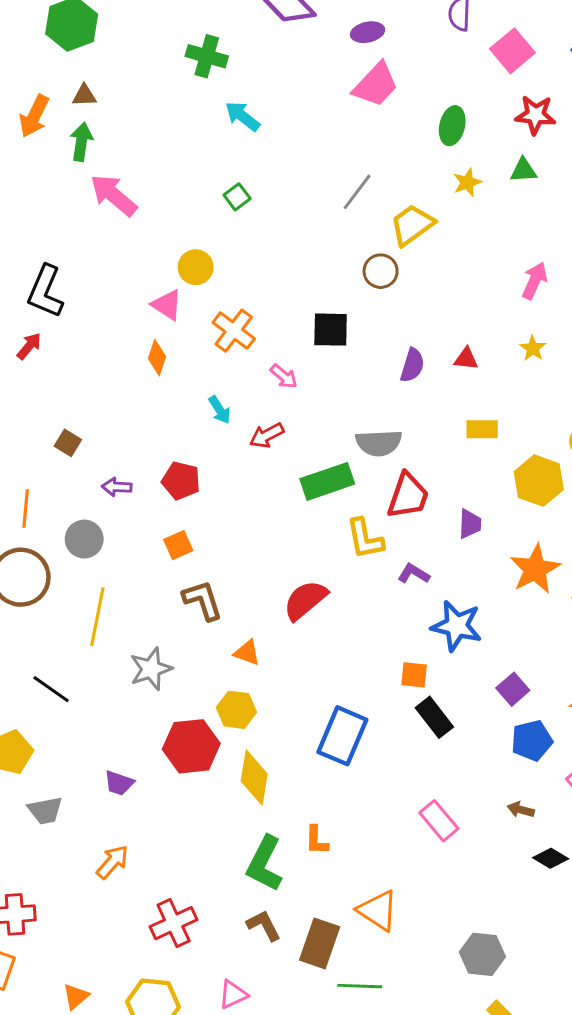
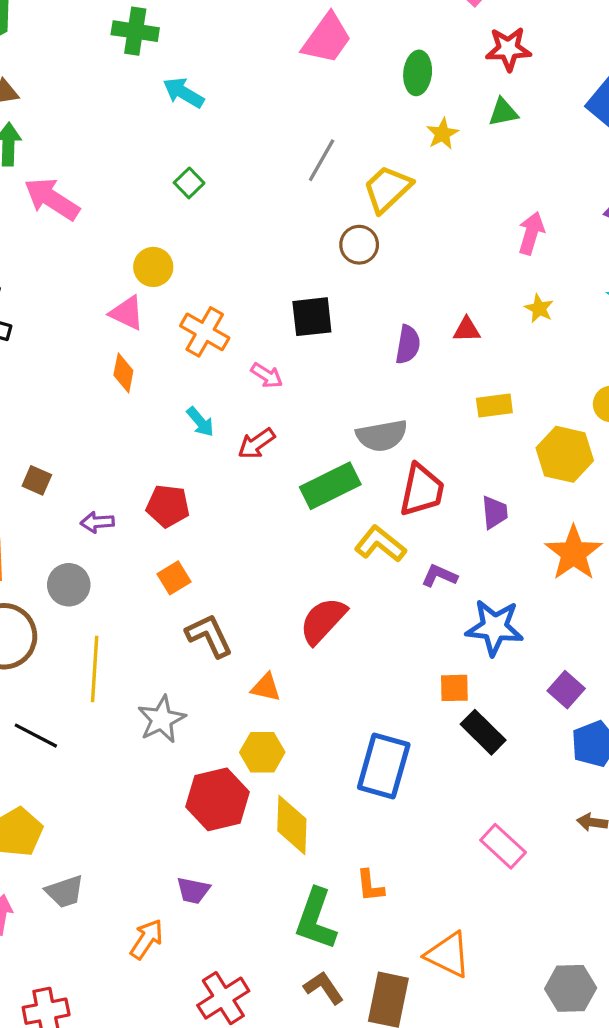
yellow L-shape: (365, 539) -> (380, 544), turned 147
black line: (51, 689) -> (36, 736), moved
purple trapezoid: (119, 783) -> (193, 890), moved

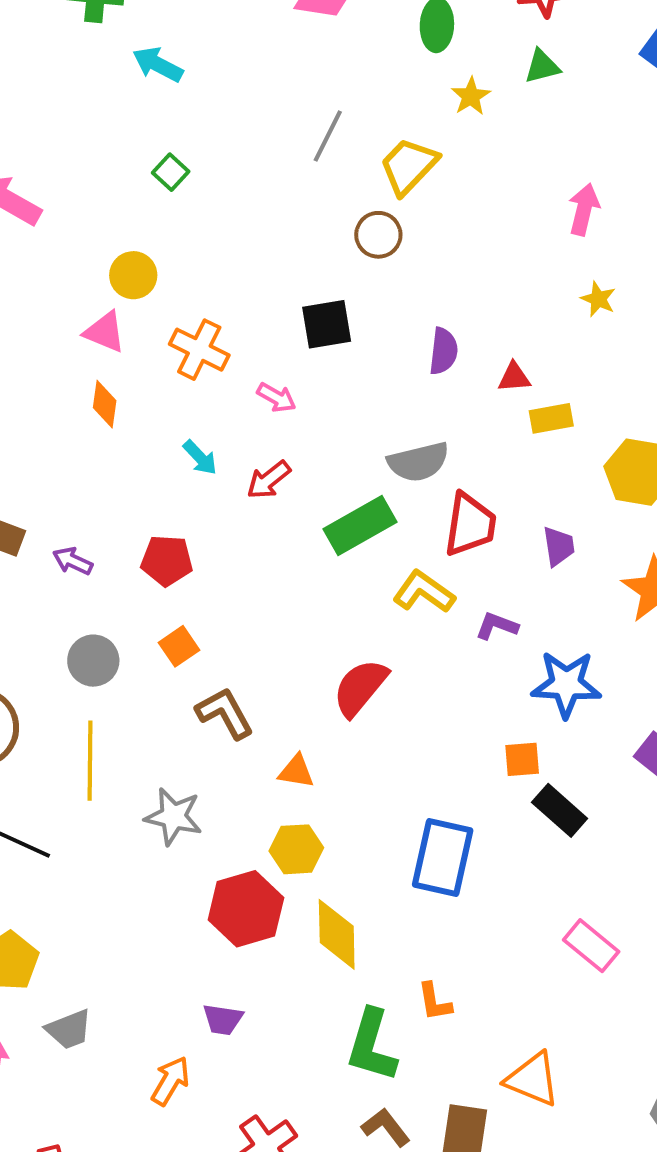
red triangle: (467, 330) -> (514, 377), moved
purple arrow: (97, 522) -> (73, 561), moved, turned 32
gray circle: (69, 585) -> (93, 661), moved
gray star: (162, 719) -> (173, 817), turned -30

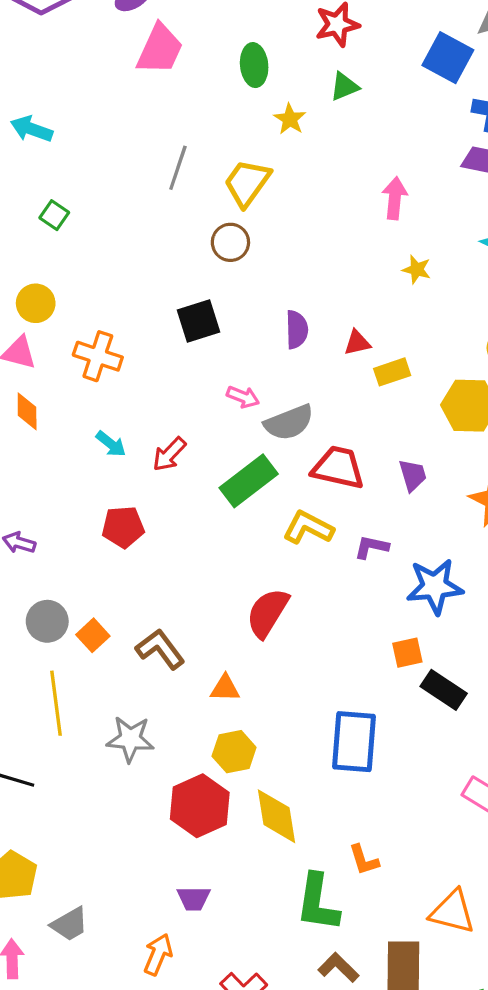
pink arrow: (277, 398) -> (243, 397), moved
red trapezoid: (470, 525) -> (338, 468), turned -78
red pentagon: (167, 561) -> (123, 527), moved
orange square: (179, 646) -> (93, 635), moved

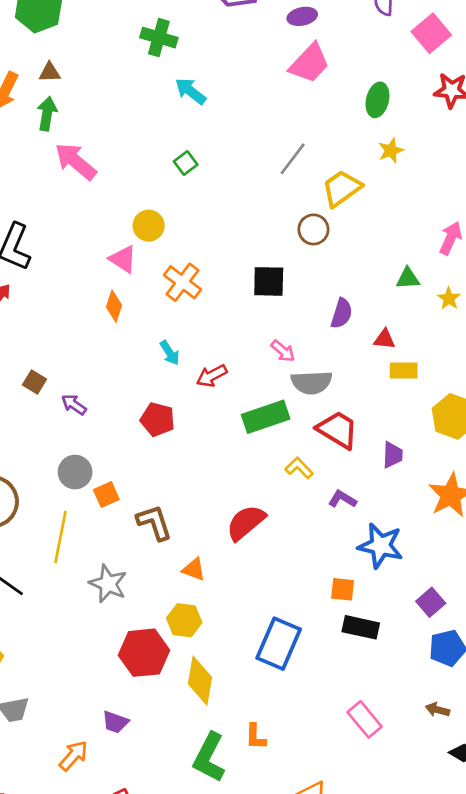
green triangle: (344, 87) -> (408, 278), moved
yellow L-shape: (308, 528) -> (299, 468), size x0.7
black rectangle: (444, 690) -> (361, 627), turned -40

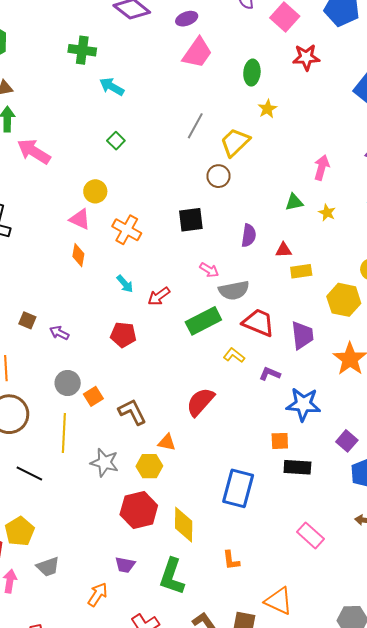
purple trapezoid: (393, 455) -> (302, 335), size x1.4
yellow hexagon: (184, 620) -> (149, 466), moved
green L-shape: (209, 757) -> (172, 576), moved

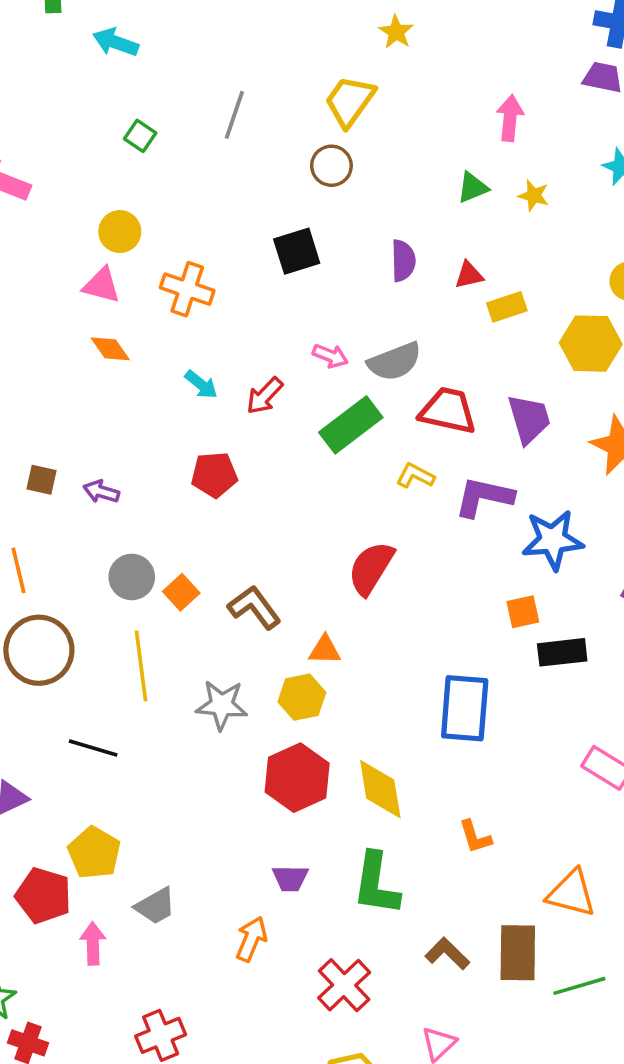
gray line: (195, 126) -> (234, 115), moved
orange diamond: (78, 255) -> (110, 349), turned -35
pink arrow: (209, 270) -> (330, 356), moved
purple L-shape: (270, 374) -> (484, 497), size x1.6

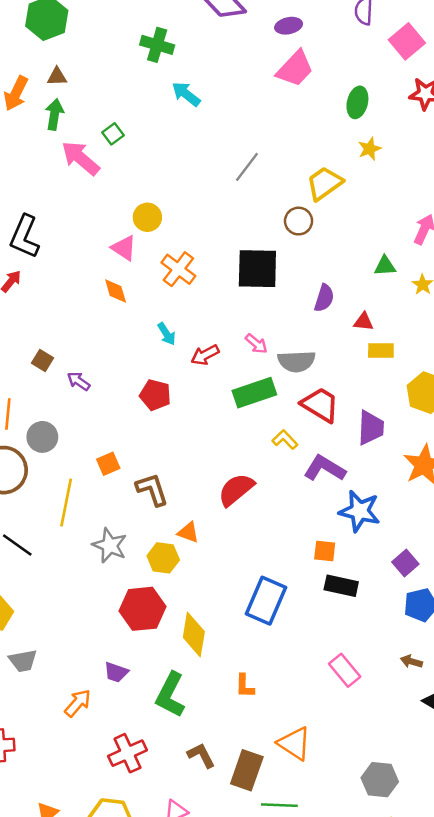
green square: (140, 136) -> (113, 134), moved
black square: (297, 251) -> (257, 269), size x1.4
gray circle: (132, 577) -> (42, 437), moved

